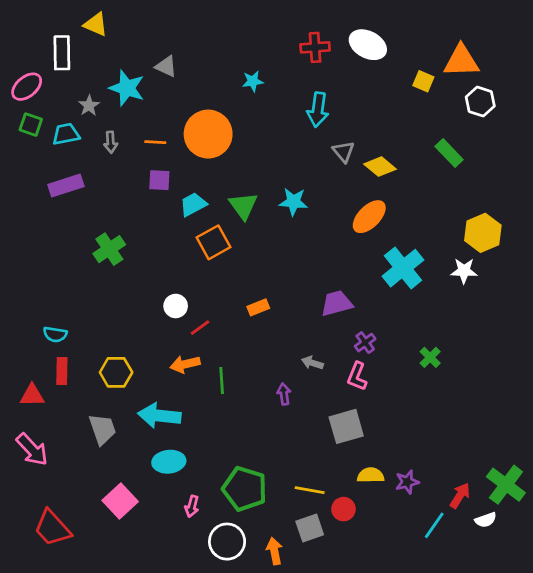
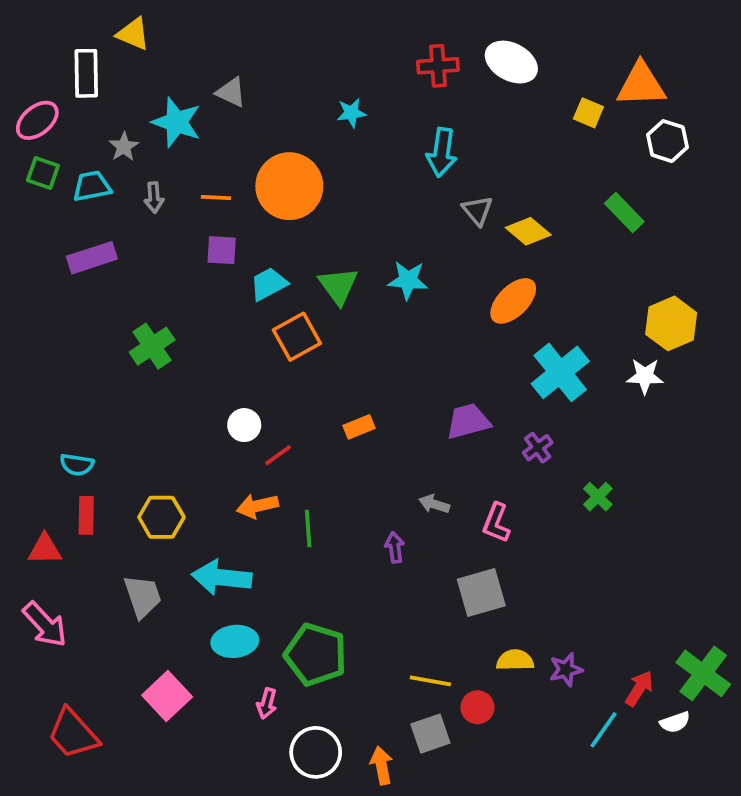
purple cross: (365, 343) -> (538, 448), moved
green pentagon: (245, 489) -> (316, 655), moved

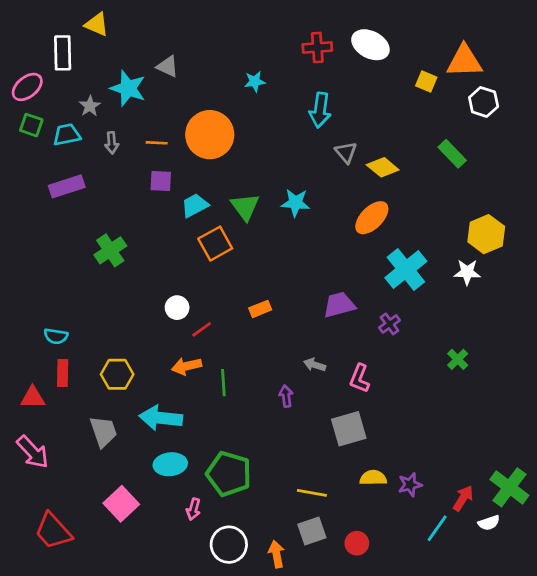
green cross: (598, 497) -> (458, 359), moved
red circle: (477, 707) -> (357, 543), moved

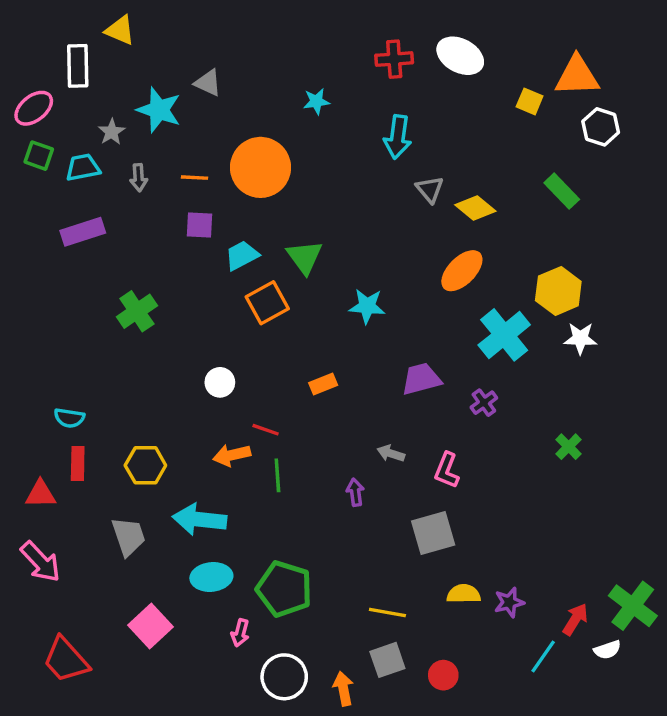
cyan star: (296, 203) -> (367, 306), moved
yellow hexagon: (486, 234) -> (558, 291), moved
red line: (202, 329) -> (266, 430), moved, turned 55

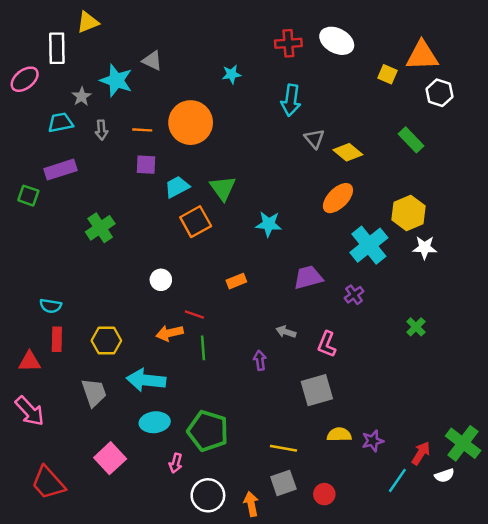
yellow triangle: (120, 30) -> (88, 22), turned -45
green square: (39, 156) -> (28, 196), moved

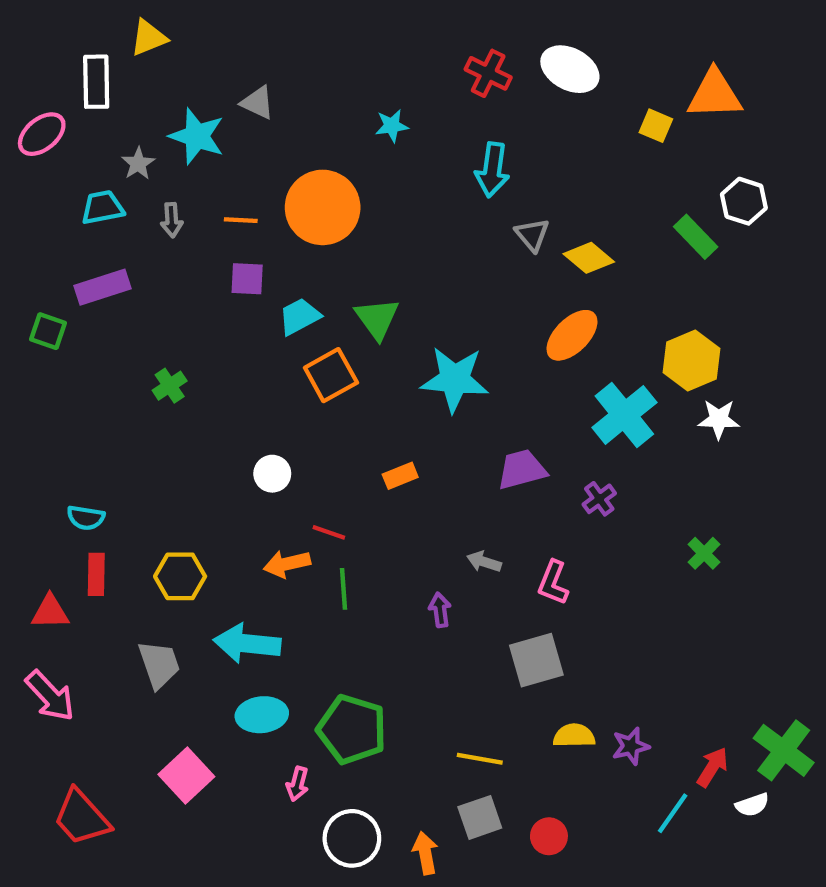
red cross: (288, 43) -> (488, 73), turned 30
white hexagon: (439, 93) -> (744, 201), moved
cyan star: (269, 224) -> (455, 379), size x1.5
green cross: (100, 228) -> (170, 386), size x0.7

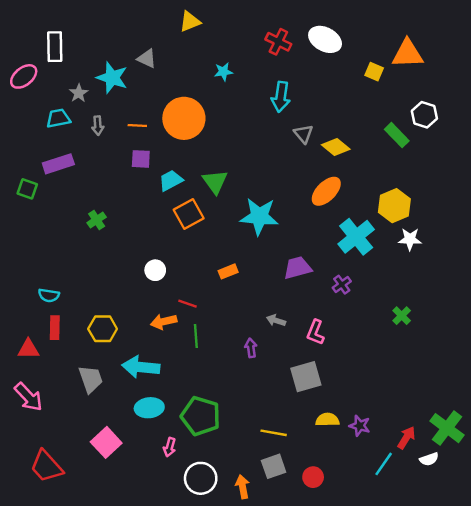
yellow triangle: (149, 38) -> (190, 21), moved
purple star: (631, 746) -> (360, 426), turned 30

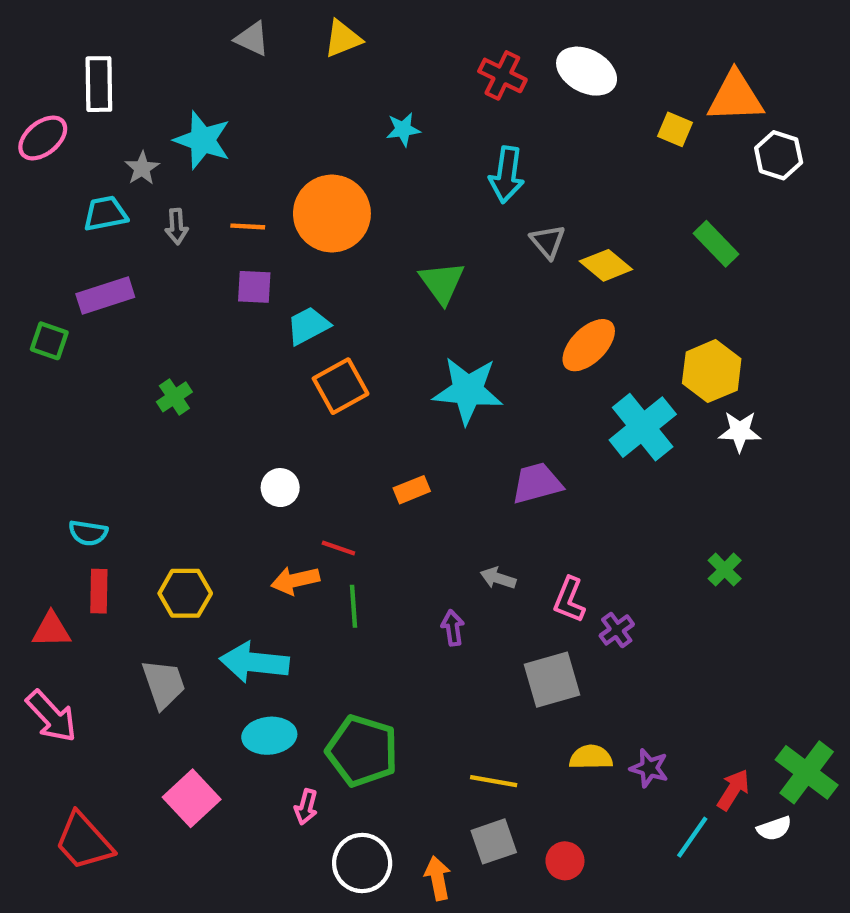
gray triangle: (147, 59) -> (252, 39), moved
white hexagon: (424, 115) -> (779, 155), moved
green triangle: (215, 182) -> (442, 283), moved
purple cross: (342, 285) -> (617, 630), moved

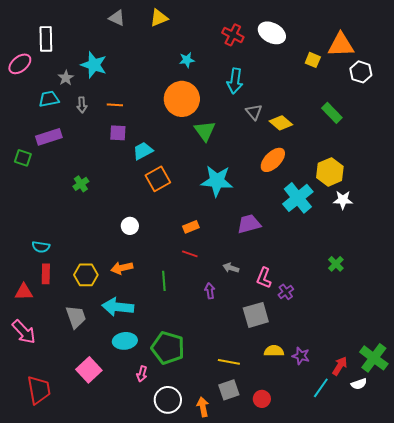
orange circle: (332, 214) -> (182, 99), moved
red line: (338, 548) -> (190, 254), moved
orange arrow: (295, 580) -> (122, 268), moved
red trapezoid: (84, 841) -> (39, 390), turned -148

